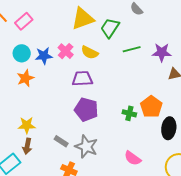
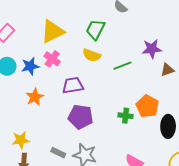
yellow triangle: (83, 19) -> (53, 31), moved
green line: (132, 49) -> (123, 66), moved
yellow semicircle: (90, 52) -> (92, 55), moved
orange star: (25, 78) -> (35, 97), moved

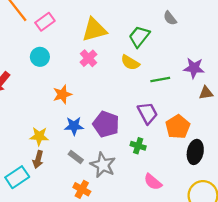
blue star: (30, 66) -> (74, 126), moved
purple trapezoid: (73, 85) -> (147, 113), moved, turned 60
green cross: (126, 116) -> (138, 146), moved

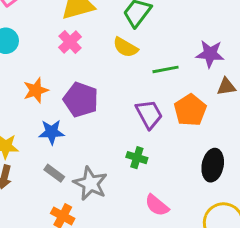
purple pentagon: (106, 124) -> (81, 100), moved
orange pentagon: (178, 127) -> (190, 110), moved

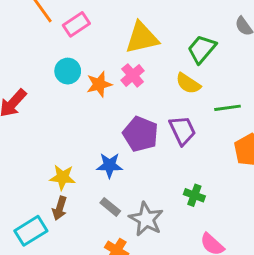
orange star: (36, 90) -> (99, 84), moved
purple trapezoid: (149, 114) -> (182, 130), moved

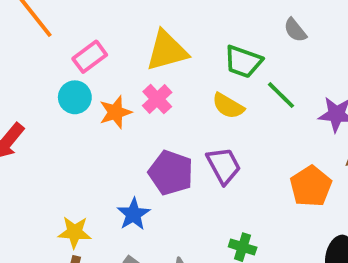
pink rectangle: (76, 24) -> (90, 57), moved
green trapezoid: (202, 49) -> (243, 62), turned -108
green line: (227, 108) -> (281, 95), moved, turned 55
blue star: (110, 165) -> (133, 214), turned -30

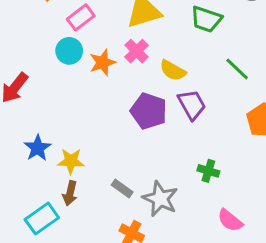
green line: (281, 95) -> (237, 69), moved
yellow semicircle: (228, 106) -> (173, 70), moved
blue star: (133, 214) -> (38, 148), moved

